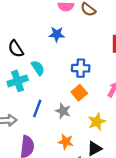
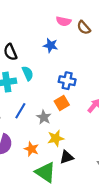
yellow star: (97, 122) -> (56, 138), moved
orange star: (66, 142) -> (31, 149), moved

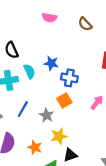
pink semicircle: (64, 21) -> (49, 18), moved
blue star: (51, 45) -> (51, 63), moved

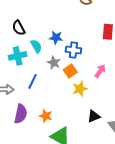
gray star: (47, 115) -> (54, 63), moved
yellow star: (59, 136) -> (80, 89), moved
black triangle: (70, 155) -> (94, 116), moved

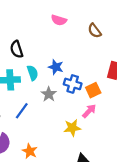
orange square: (70, 71) -> (93, 90), moved
pink arrow: (100, 71) -> (89, 111), moved

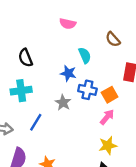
brown semicircle: (95, 31) -> (113, 39), moved
cyan semicircle: (33, 73) -> (85, 55), moved
yellow star: (72, 128) -> (108, 145), moved

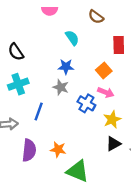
blue star: (68, 73) -> (66, 67), moved
blue cross: (87, 90) -> (86, 103), moved, turned 30
pink arrow: (107, 117) -> (106, 92), turned 84

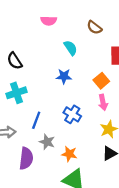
gray star: (61, 87) -> (47, 142), moved
pink arrow: (106, 92) -> (103, 102), turned 56
blue cross: (86, 103) -> (72, 114), moved
orange star: (58, 150) -> (69, 154), moved

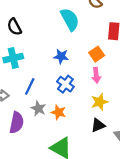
cyan semicircle: (71, 48) -> (70, 19), size x1.5
blue star: (64, 76) -> (61, 56), moved
orange star: (69, 154) -> (59, 112), moved

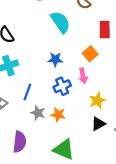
pink arrow: (96, 75) -> (83, 76), moved
blue cross: (65, 84) -> (62, 86), turned 35
purple semicircle: (17, 123) -> (20, 142), moved

